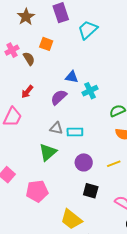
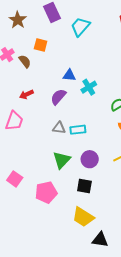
red arrow: (27, 92) -> (26, 94), turned 32
green triangle: (48, 152) -> (62, 160), moved
black square: (91, 191) -> (84, 186), moved

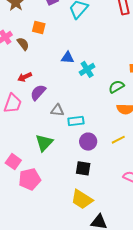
purple semicircle: (58, 97) -> (38, 92), moved
cyan rectangle: (78, 130) -> (76, 121), moved
green triangle: (62, 160) -> (44, 143), moved
pink pentagon: (46, 192) -> (30, 179), moved

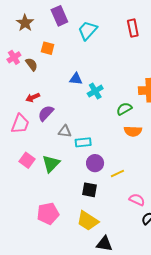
yellow line: (118, 140) -> (117, 173), moved
pink square: (13, 162) -> (27, 160), moved
pink pentagon: (30, 179) -> (48, 214), moved

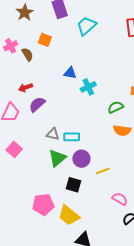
gray triangle: (65, 131) -> (53, 134), moved
green triangle: (51, 164) -> (57, 158), moved
pink pentagon: (48, 214) -> (43, 204), moved

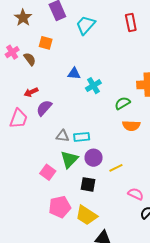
pink square: (14, 149) -> (48, 172), moved

